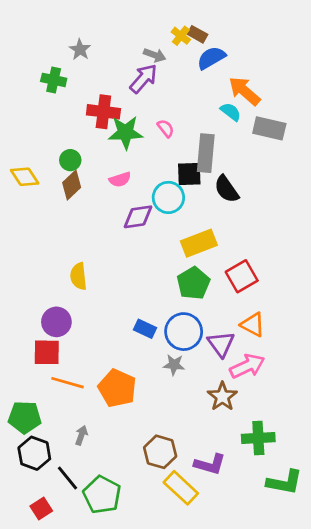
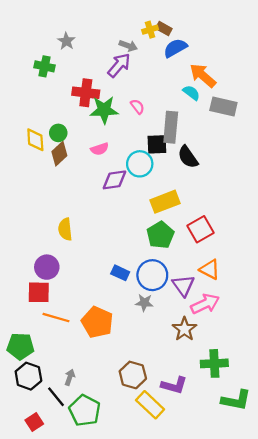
yellow cross: (181, 36) -> (150, 30), turned 35
yellow diamond: (25, 177) -> (35, 140), moved, turned 30
gray arrow: (81, 435) -> (70, 377), moved

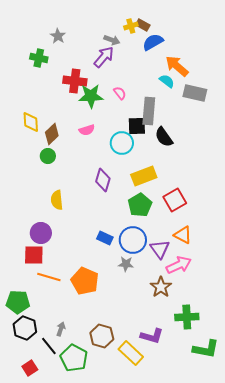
green circle: (58, 133) -> (48, 156), moved
purple diamond: (114, 180) -> (103, 180), moved, turned -65
brown hexagon: (133, 375) -> (102, 336), moved

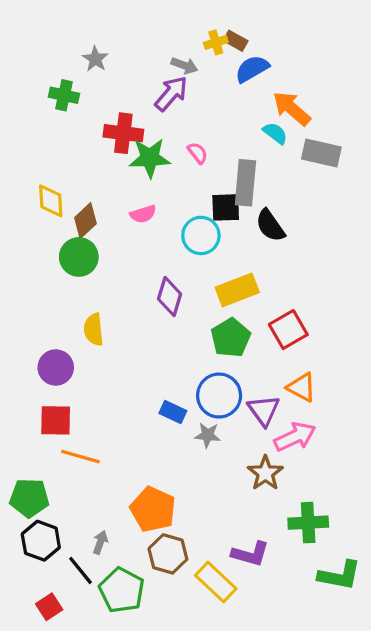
green circle: (48, 156) -> (79, 257), size x1.5
purple circle: (41, 233) -> (56, 367), moved
blue rectangle: (105, 238) -> (173, 412), moved
orange pentagon: (85, 281) -> (153, 509), moved

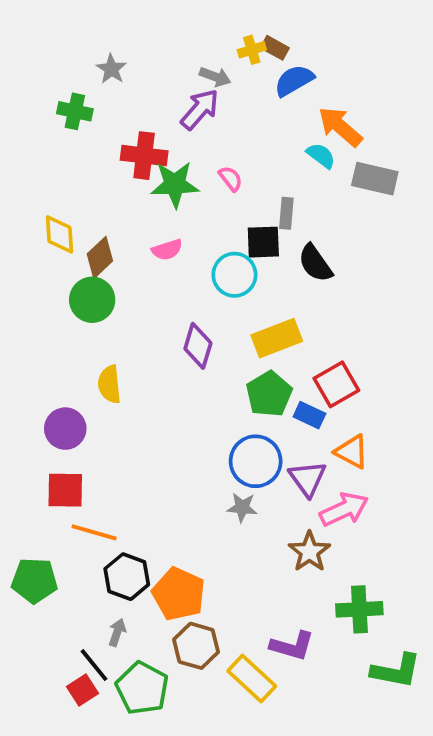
gray rectangle: (245, 183) -> (286, 213), size x0.6
blue rectangle: (173, 412) -> (309, 415), moved
black hexagon: (41, 541) -> (127, 577), moved
red square: (49, 607) -> (83, 690), moved

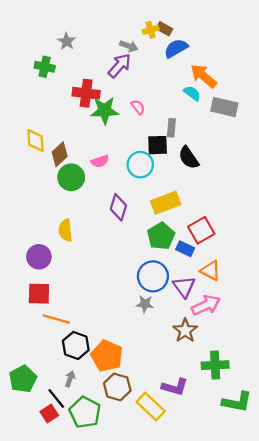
pink semicircle: (167, 250) -> (100, 161), moved
green circle: (92, 300) -> (71, 177), moved
green pentagon: (34, 580) -> (23, 379), moved, turned -30

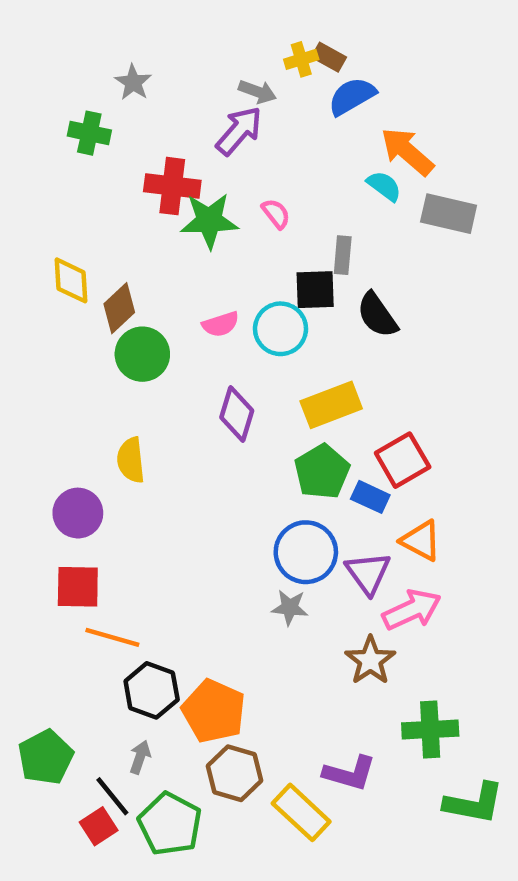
pink semicircle: (100, 161) -> (221, 324), moved

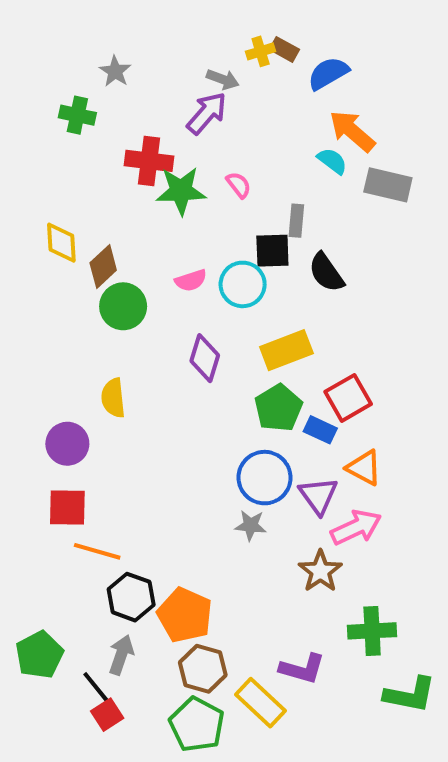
blue semicircle: (352, 96) -> (328, 73), moved
gray arrow: (140, 757) -> (121, 655), size x1.4
green pentagon: (170, 824) -> (197, 725), moved
red square: (99, 826) -> (107, 715), moved

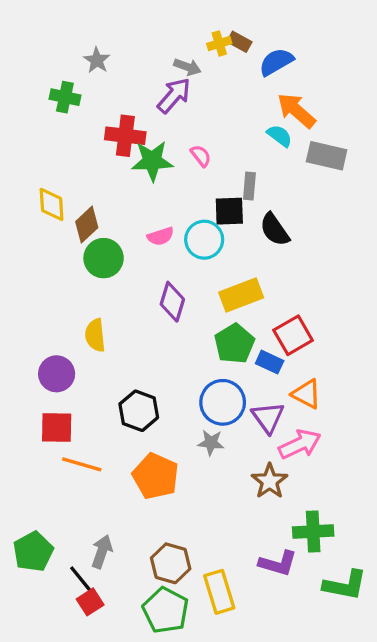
black hexagon: (131, 597) -> (139, 411), moved
orange pentagon: (185, 615) -> (156, 476), moved
purple L-shape: (302, 669) -> (278, 563), moved
yellow rectangle: (261, 703) -> (219, 592), turned 30

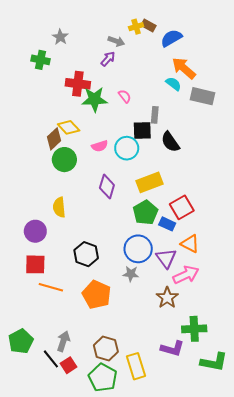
purple arrow: (174, 95) -> (108, 59), size x0.7
yellow diamond: (52, 204) -> (69, 127), moved, turned -40
red square: (90, 602) -> (69, 365), moved

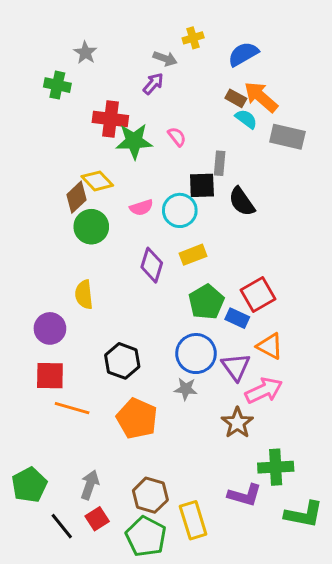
brown rectangle: (149, 26) -> (236, 98), moved
yellow rectangle: (150, 182) -> (193, 255), moved, size x0.7
black line: (51, 359) -> (62, 526), moved

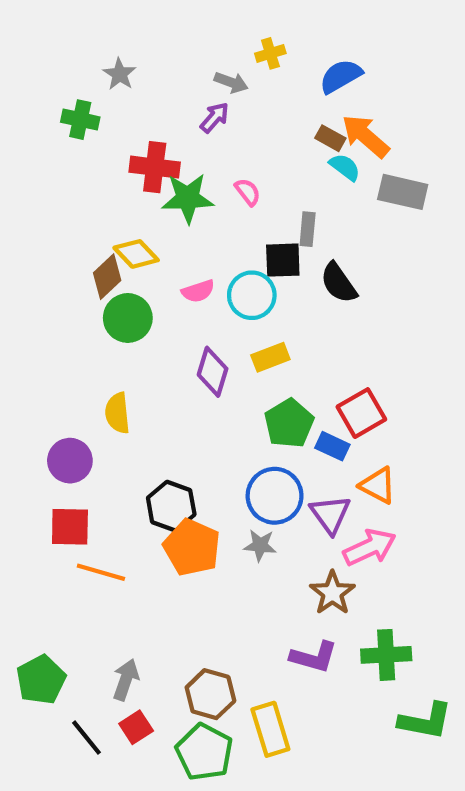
orange pentagon: (137, 418) -> (192, 547), moved
purple L-shape: (245, 495) -> (314, 657), moved

